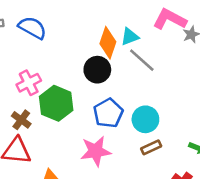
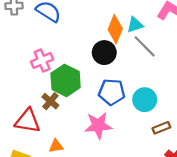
blue pentagon: (108, 113) -> (112, 92), turned 30
brown cross: (21, 120) -> (50, 101), moved
brown rectangle: (151, 147) -> (161, 128), moved

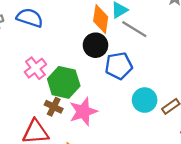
blue pentagon: (112, 92) -> (119, 66), moved
cyan circle: (145, 100) -> (145, 100), moved
pink star: (98, 125) -> (83, 112), moved

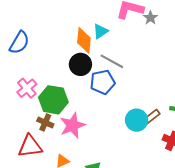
blue semicircle: (30, 18) -> (19, 43), turned 105
gray line: (134, 29) -> (112, 61), moved
cyan circle: (145, 100) -> (137, 120), moved

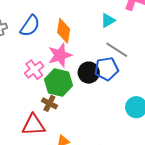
orange diamond: (84, 40) -> (64, 31), moved
black circle: (80, 64) -> (89, 73), moved
pink star: (72, 125) -> (60, 55), moved

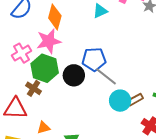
gray line: (117, 50) -> (106, 76), moved
black circle: (89, 73) -> (74, 75), moved

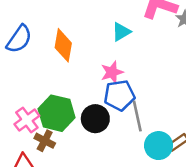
pink star: (49, 41) -> (112, 72), moved, size x0.7
pink cross: (22, 53) -> (27, 120), moved
gray line: (106, 76) -> (137, 116), turned 45

